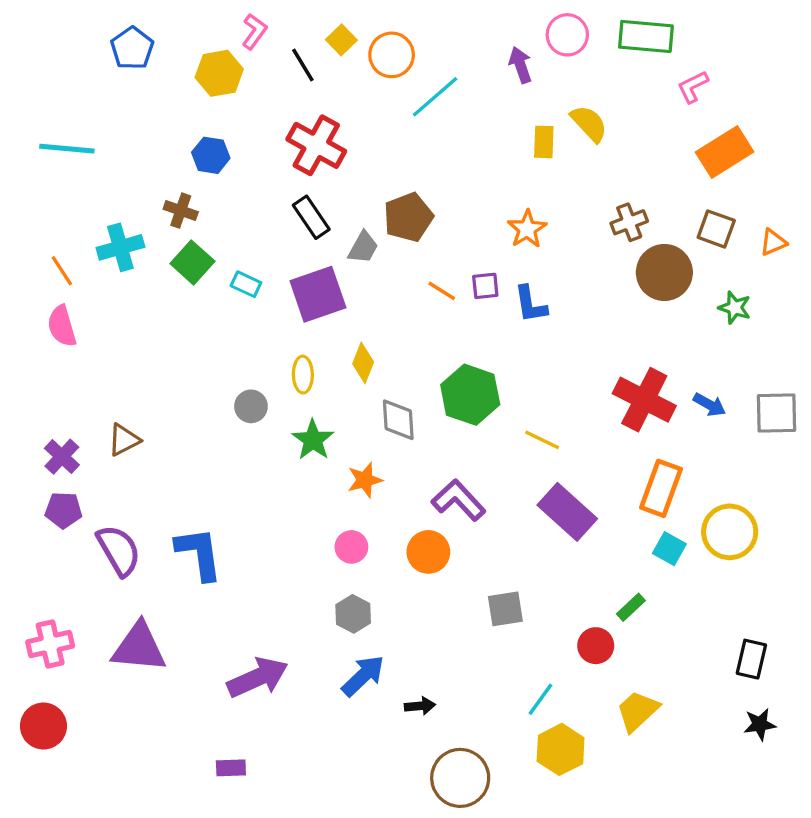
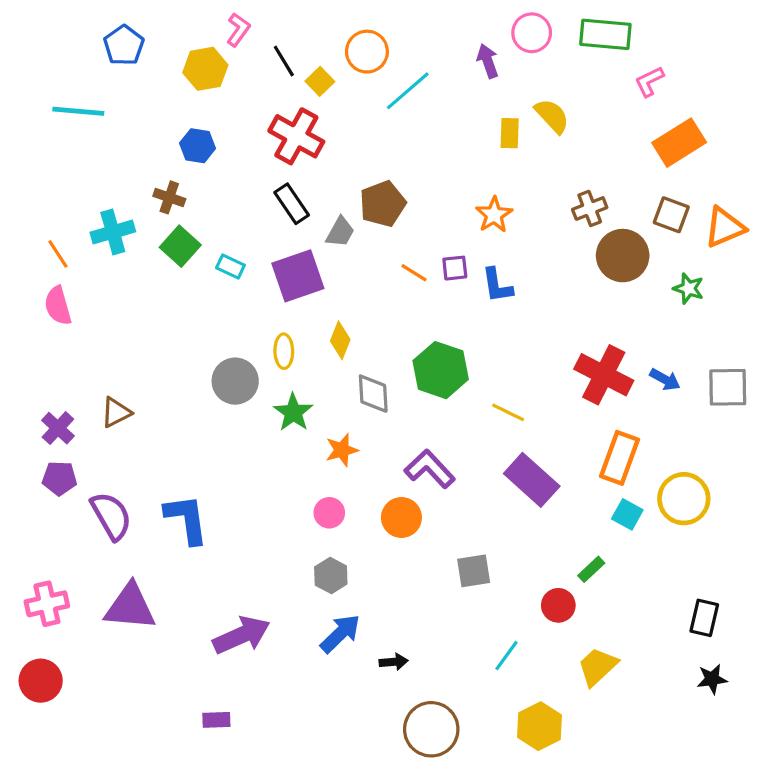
yellow square: (341, 40) -> (320, 81), moved
cyan line: (67, 149) -> (78, 111), moved
orange triangle: (773, 242) -> (725, 227), size x1.6
gray circle: (251, 406) -> (235, 381), size x1.5
yellow hexagon: (561, 749) -> (539, 726), moved

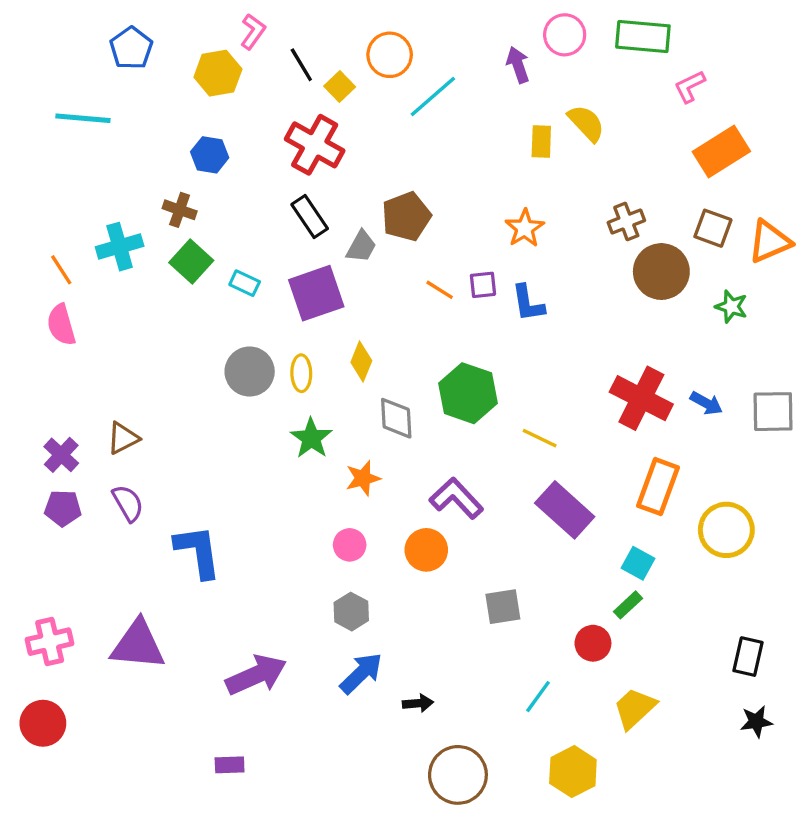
gray circle: (235, 381) -> (250, 372), moved
cyan square: (627, 514) -> (638, 563), moved
purple semicircle: (111, 516) -> (128, 503), moved, size x0.7

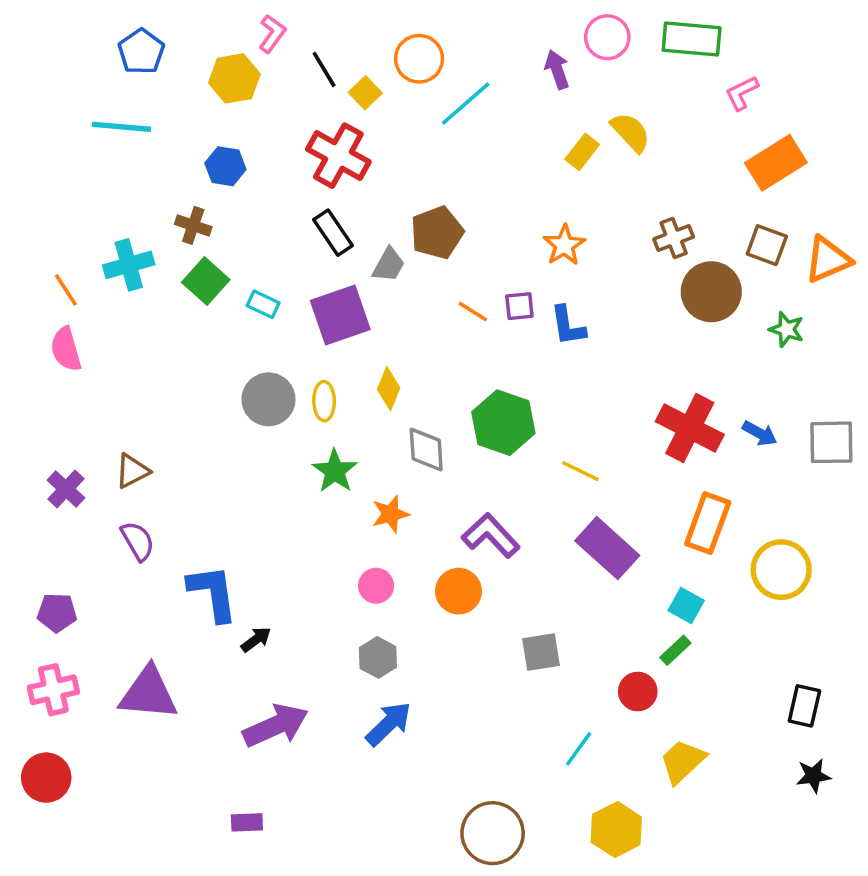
cyan line: (83, 118) -> (121, 127), moved
yellow rectangle: (541, 141) -> (582, 152), turned 36
purple pentagon: (63, 508) -> (57, 613), moved
black arrow: (418, 703) -> (256, 640), moved, turned -32

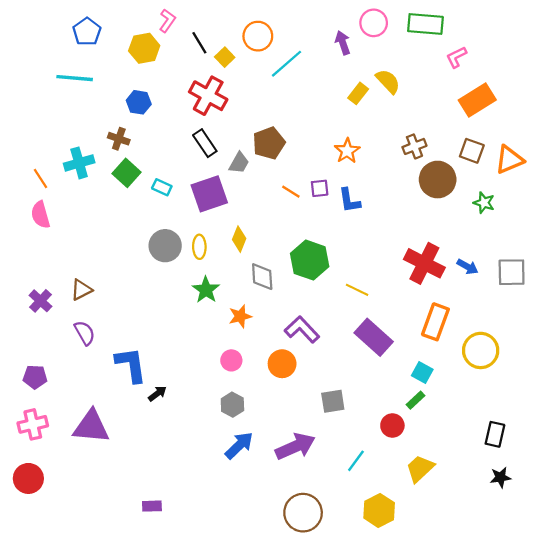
purple arrow: (276, 726) -> (295, 446), moved

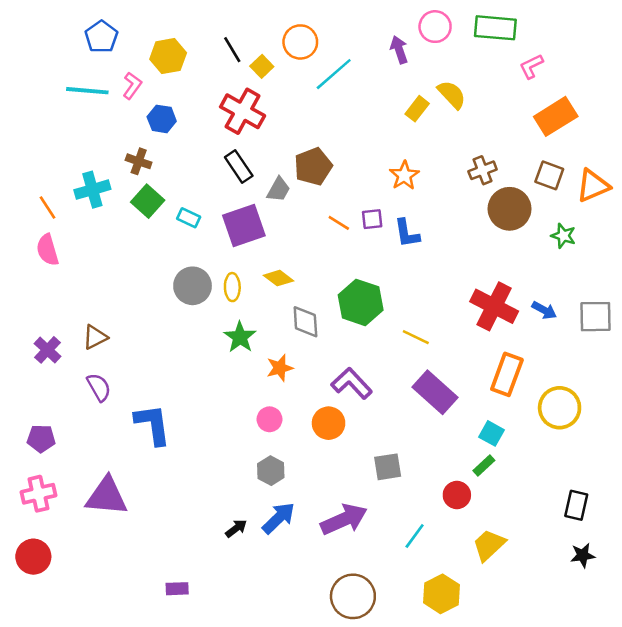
pink L-shape: (167, 21) -> (132, 86), moved
yellow diamond: (239, 239) -> (278, 278), turned -75
black arrow: (157, 394) -> (236, 528), moved

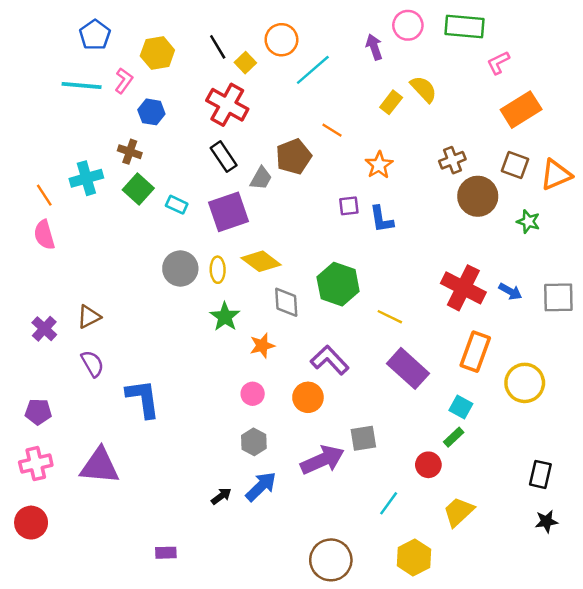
orange line: (339, 223) -> (332, 130), moved
yellow diamond: (278, 278) -> (261, 261), size x1.4
purple arrow: (344, 519) -> (322, 460), moved

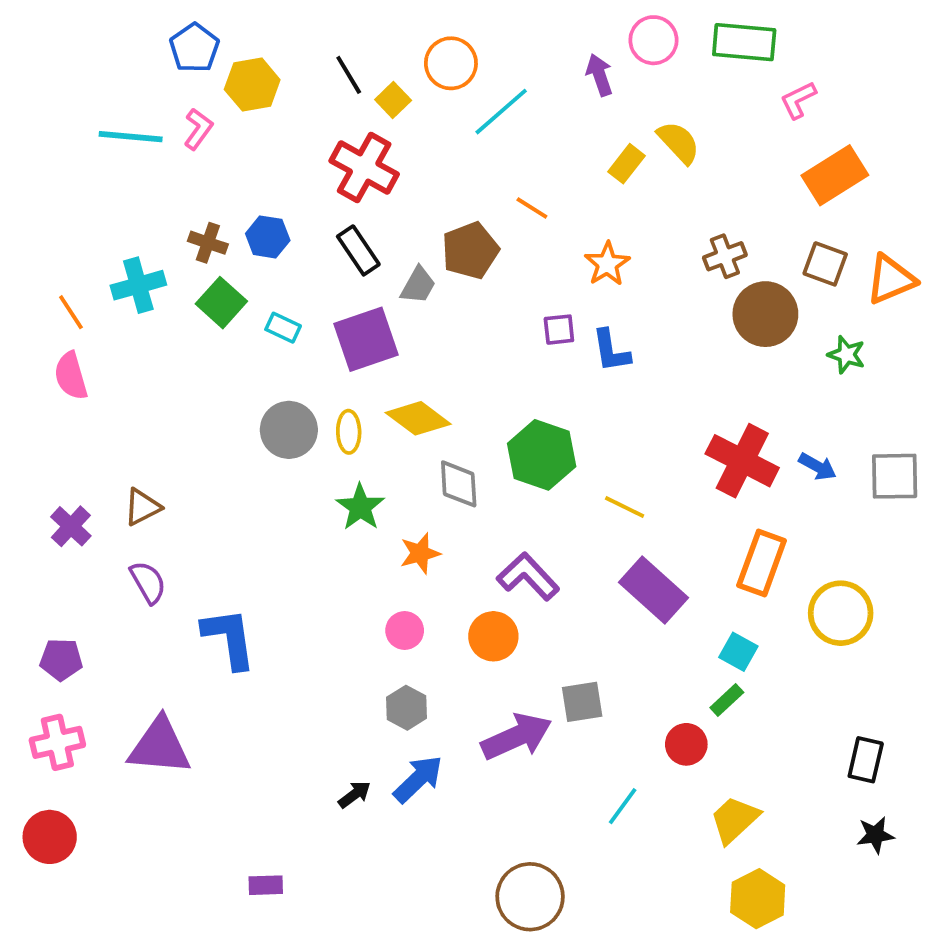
blue pentagon: (95, 35) -> (194, 48), moved
blue hexagon: (151, 112) -> (268, 237), moved
yellow hexagon: (414, 557) -> (758, 899), moved

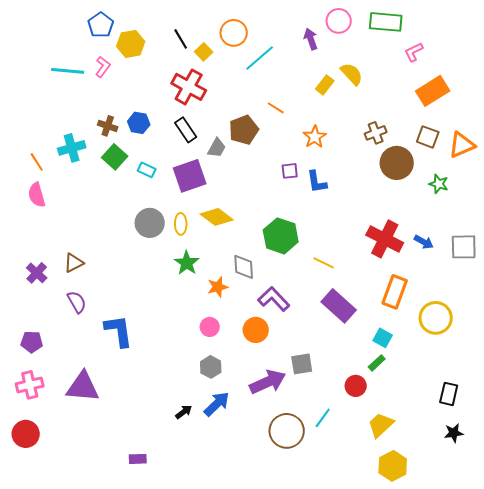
gray diamond: (459, 484) -> (244, 267), moved
brown circle: (530, 897) -> (287, 431), moved

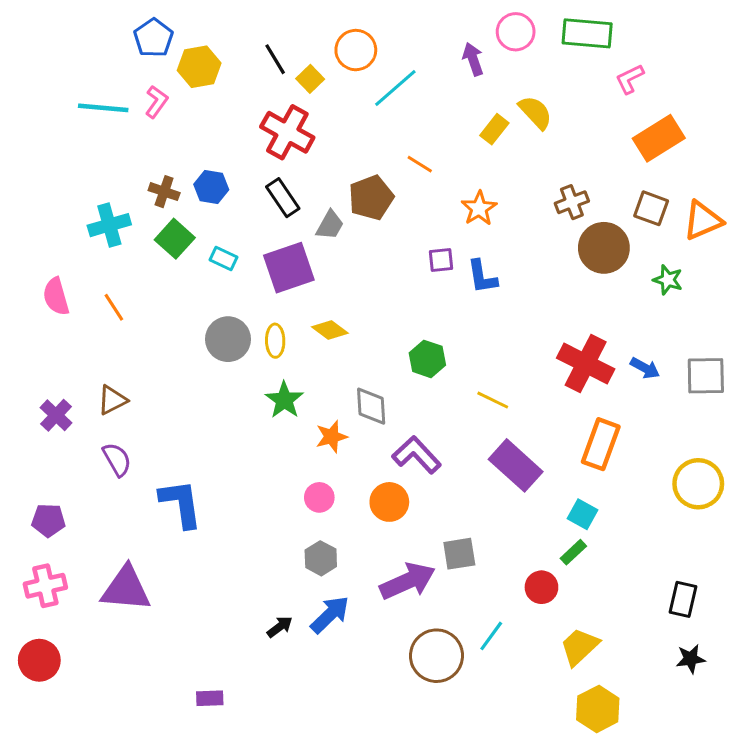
orange line: (37, 162) -> (114, 307), moved
yellow diamond: (217, 217) -> (330, 330), size x0.7
green hexagon: (281, 236) -> (427, 359), size x0.7
yellow circle: (436, 318) -> (698, 484), moved

